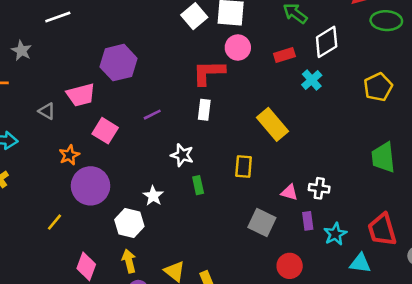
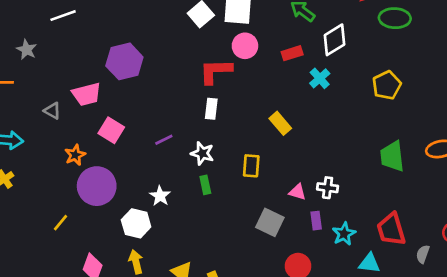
purple line: (152, 115) -> (164, 140), moved
yellow rectangle: (273, 124) -> (280, 123), size x0.7
white star: (182, 155) -> (202, 153), moved

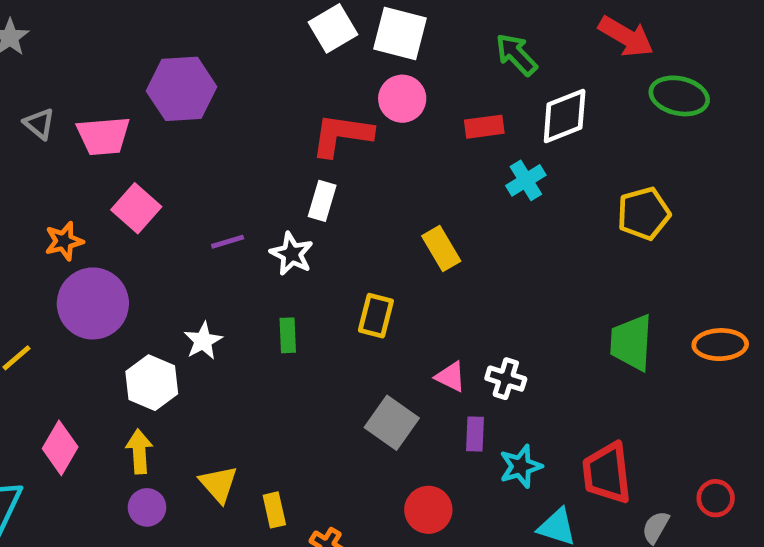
gray triangle: (52, 111) -> (39, 124), moved
white star: (202, 153) -> (292, 254), moved

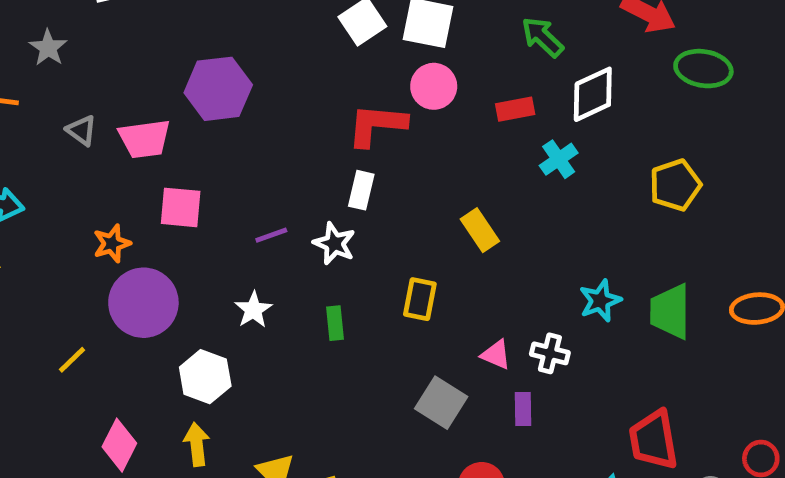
pink square: (136, 208) -> (181, 207), turned -33
white star: (203, 341) -> (253, 310), moved
cyan star: (521, 466) -> (600, 301), moved

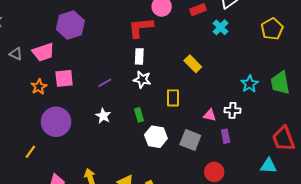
orange star: (112, 243) -> (39, 87), moved
white star: (334, 243) -> (142, 80), moved
white hexagon: (205, 377) -> (156, 137), moved

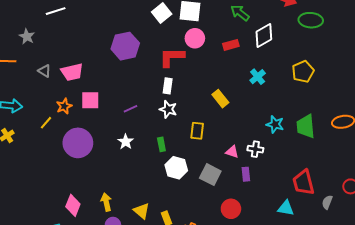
purple hexagon: (70, 25) -> (125, 46), moved
cyan cross: (221, 27) -> (258, 77), moved
cyan star: (250, 84) -> (275, 124), turned -30
yellow line: (30, 152) -> (46, 123), moved

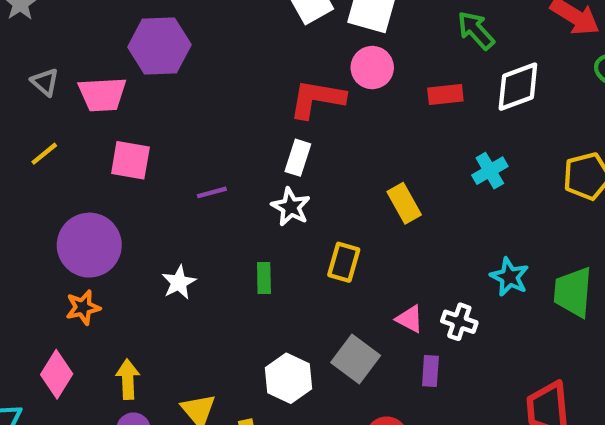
purple hexagon: (125, 46) -> (159, 46), moved
orange star: (64, 106) -> (83, 307), moved
yellow line: (46, 123) -> (44, 154), moved
white star: (126, 142) -> (179, 282), moved
white hexagon: (176, 168) -> (289, 378), moved

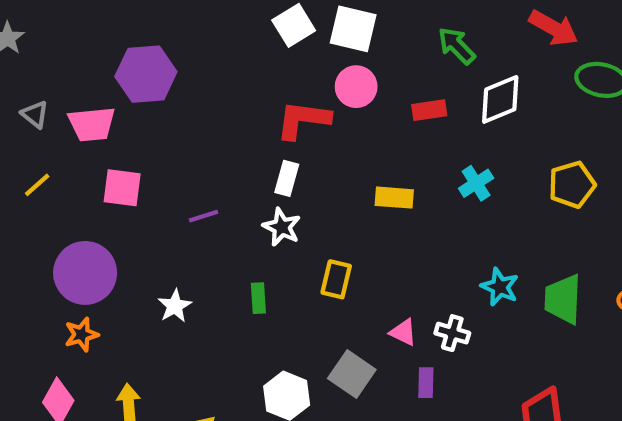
yellow rectangle: (404, 203) -> (394, 198), moved, turned -54

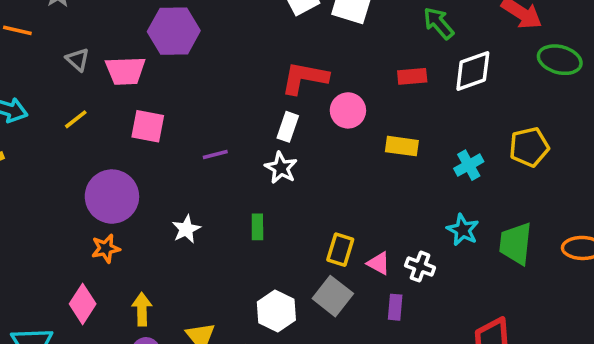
pink circle: (356, 87) -> (348, 110), moved
cyan cross: (476, 183) -> (469, 165), moved
yellow rectangle: (394, 198) -> (402, 146), moved
yellow rectangle: (336, 279) -> (340, 250), moved

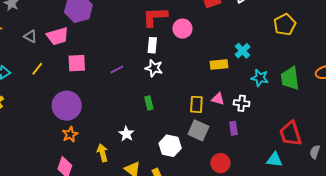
yellow rectangle: (402, 146) -> (219, 65), moved
cyan cross: (469, 165) -> (242, 51), moved
white star: (186, 229) -> (126, 134), moved
pink triangle: (379, 263) -> (218, 99), moved
yellow arrow: (142, 309) -> (102, 153), moved

